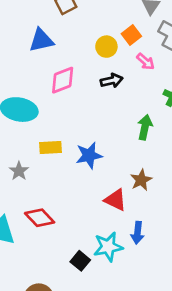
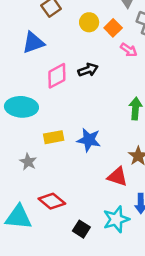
yellow circle: (106, 47) -> (89, 22), moved
black arrow: (112, 81) -> (88, 70), moved
blue star: (89, 155) -> (89, 140), turned 30
black square: (80, 261) -> (81, 229), moved

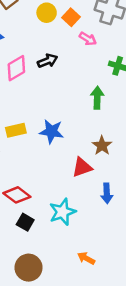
red triangle: (117, 177) -> (82, 167), turned -35
cyan star: (116, 219) -> (62, 212), moved
black square: (81, 229) -> (25, 222), moved

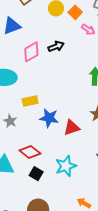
blue star: (51, 132) -> (49, 118), moved
red triangle: (82, 167) -> (72, 128), moved

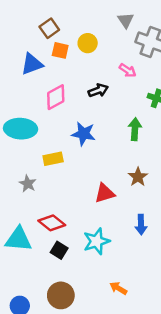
orange square: (75, 12) -> (60, 50), moved, turned -32
black arrow: (56, 46) -> (98, 90), moved
blue star: (49, 118) -> (84, 134), moved

